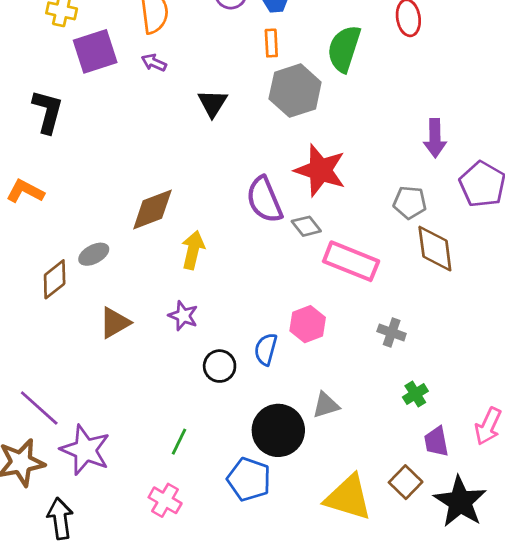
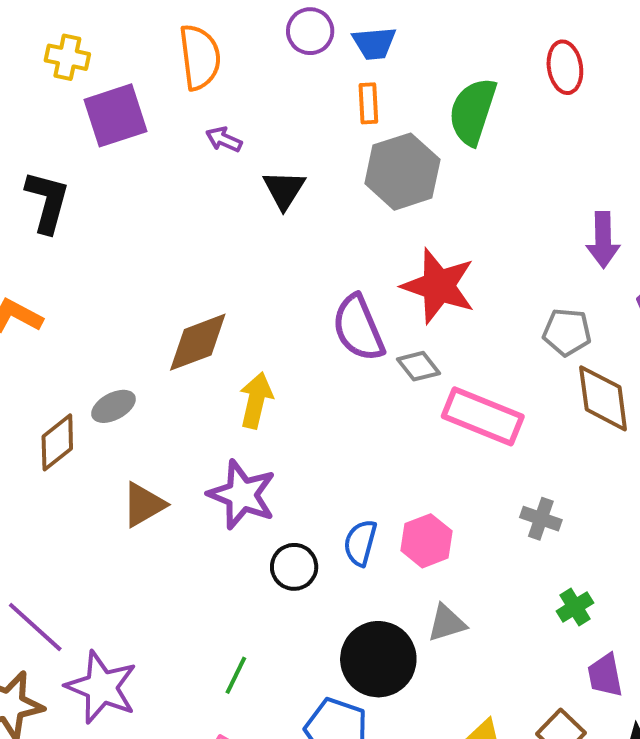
purple arrow: (154, 63) -> (224, 139), moved
purple star: (183, 316) -> (242, 495), size x1.6
pink hexagon: (308, 324) -> (427, 541), moved

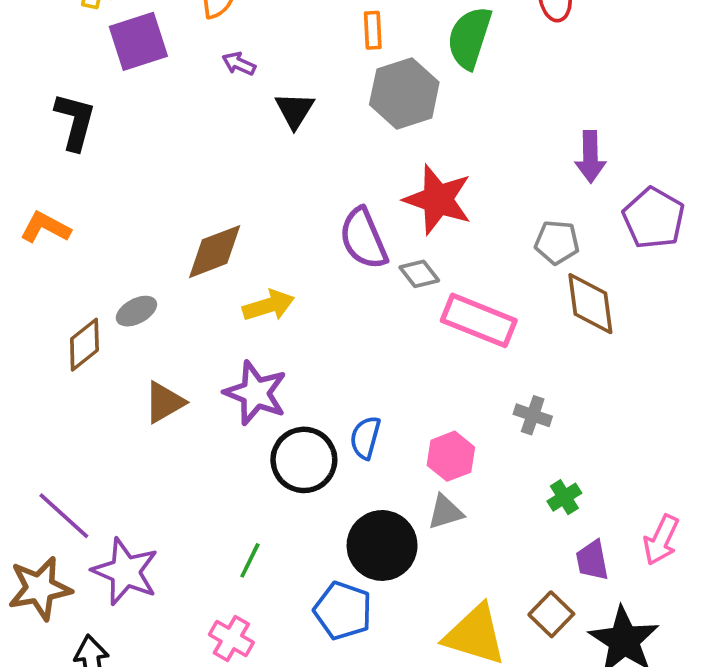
yellow arrow: (256, 400) -> (269, 306), turned 60
pink hexagon: (427, 541) -> (451, 456), moved
black circle: (294, 567) -> (304, 460), size x1.5

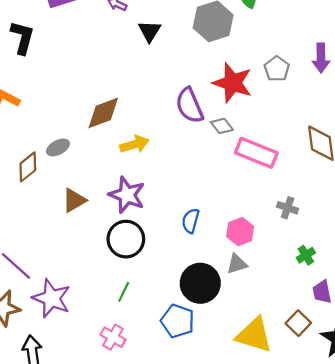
gray pentagon: (557, 242) -> (277, 69), moved, turned 30
black circle: (304, 460) -> (126, 239), moved

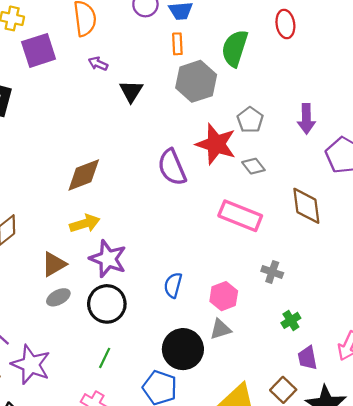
gray pentagon: (277, 69) -> (250, 120), moved
gray diamond: (222, 126) -> (253, 166), moved
yellow arrow: (135, 144) -> (85, 223), moved
gray ellipse: (58, 147) -> (58, 297), moved

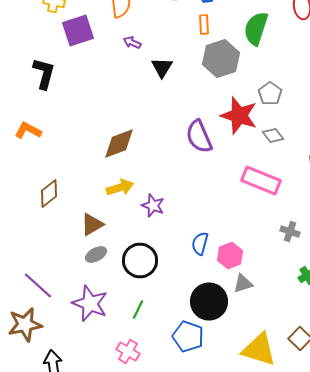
purple star: (108, 259) -> (153, 206), moved, size x0.7
pink hexagon: (224, 296) -> (230, 256), moved
purple star: (31, 365) -> (90, 304), moved

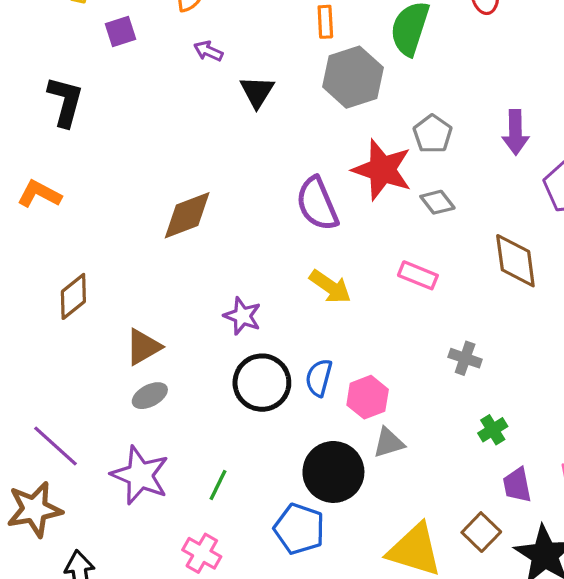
purple square: (78, 30) -> (121, 32), size x0.6
pink rectangle: (261, 180) -> (418, 275), size x0.6
yellow arrow: (120, 188) -> (330, 287), moved, turned 52
black circle: (140, 260) -> (262, 383), moved

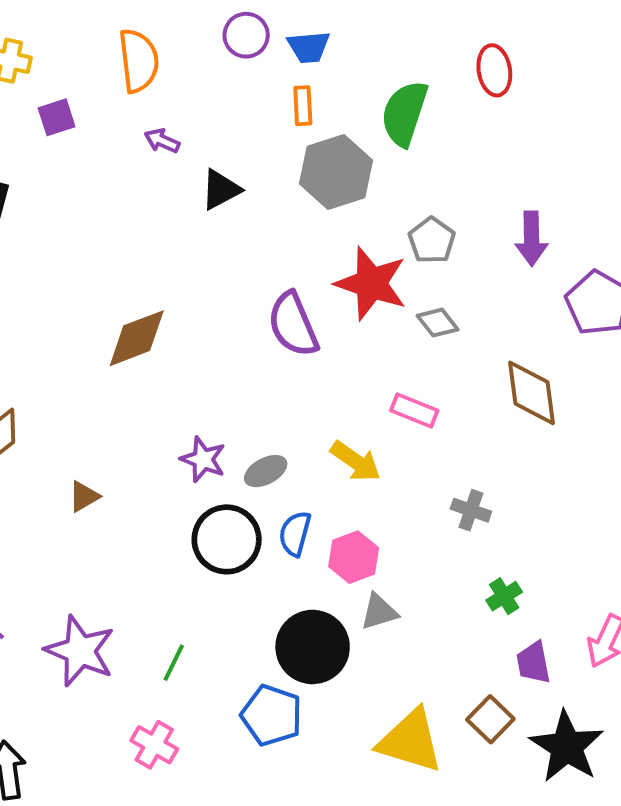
black triangle: (257, 92) -> (221, 190), turned 30
yellow arrow: (330, 287) -> (356, 461), moved
brown triangle: (143, 347) -> (84, 496), size x0.7
gray ellipse: (150, 396) -> (266, 471), moved

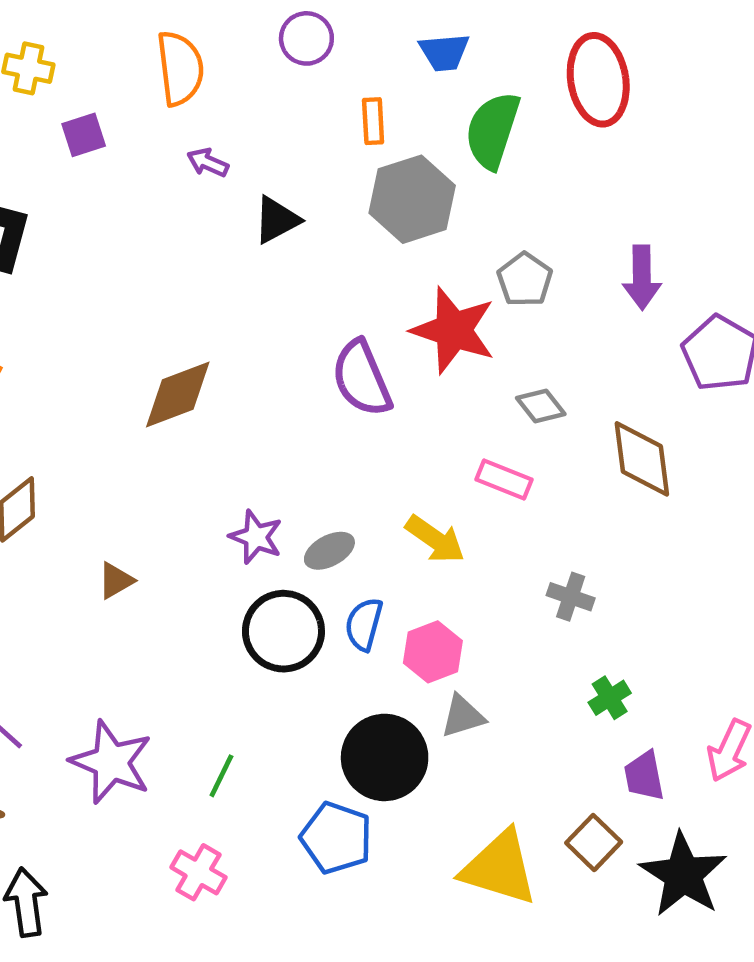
blue trapezoid: (309, 47) -> (444, 52), moved
red ellipse: (494, 70) -> (598, 80), size x1.5
gray diamond: (438, 323) -> (541, 406), moved

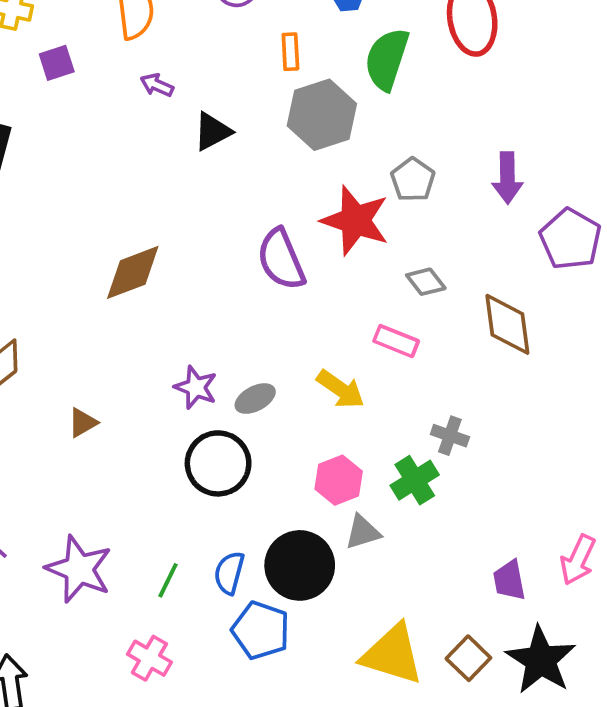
blue semicircle: (364, 624) -> (229, 573), moved
green cross: (610, 698) -> (415, 480), moved, size x1.4
brown square: (594, 842) -> (468, 658), moved

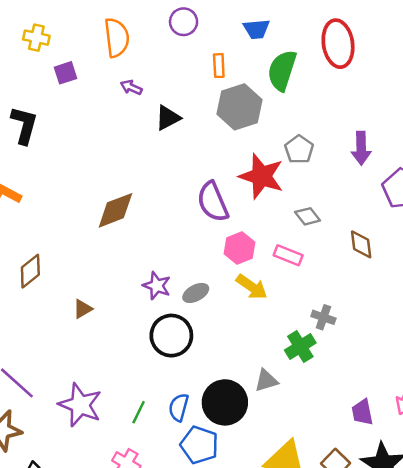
brown diamond: (507, 324) -> (361, 244), size x0.7
pink hexagon: (339, 480) -> (239, 248), moved

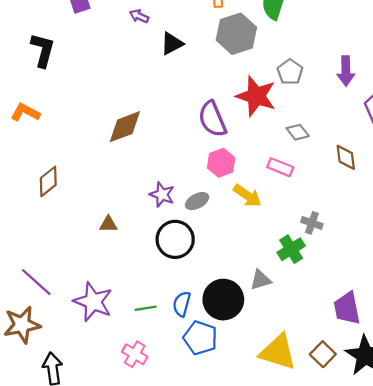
pink hexagon: (239, 248) -> (221, 163), moved
brown triangle: (83, 309) -> (108, 224), moved, turned 30
green line: (139, 412) -> (146, 308), turned 55
purple trapezoid: (362, 412) -> (347, 308), size x1.4

